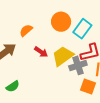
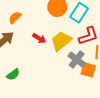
orange semicircle: (26, 30) -> (15, 18), moved
gray cross: (78, 65) -> (77, 60), moved, turned -30

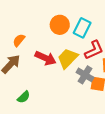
red arrow: (39, 38) -> (45, 58), size x1.5

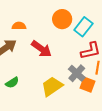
orange semicircle: (19, 40) -> (19, 26), turned 40
yellow trapezoid: (68, 58) -> (52, 86), moved

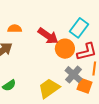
orange circle: (62, 19) -> (65, 49), moved
red arrow: (41, 49) -> (48, 36), moved

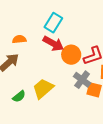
cyan rectangle: (79, 28) -> (53, 23), moved
yellow trapezoid: (49, 88) -> (43, 88), moved

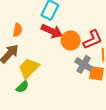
orange semicircle: (19, 39) -> (18, 30), turned 112
yellow trapezoid: (43, 88) -> (29, 68), moved

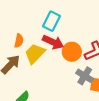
yellow trapezoid: (29, 68) -> (35, 54), moved

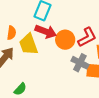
yellow trapezoid: (35, 54) -> (28, 44), turned -60

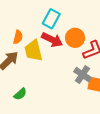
orange circle: (65, 40) -> (75, 38), moved

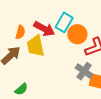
cyan rectangle: (51, 19) -> (64, 22), moved
red arrow: (52, 40) -> (44, 29), moved

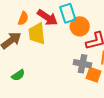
cyan rectangle: (64, 22) -> (68, 13), turned -54
gray cross: (84, 71) -> (82, 64), turned -30

